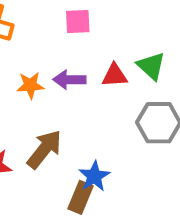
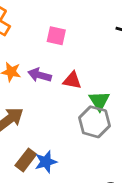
green triangle: (151, 66) -> (99, 101), moved
blue star: (94, 176) -> (46, 162), moved

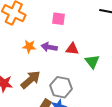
gray hexagon: (94, 122) -> (61, 87), moved

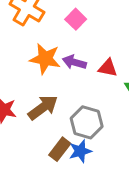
pink square: (58, 19) -> (76, 19), moved, turned 32
orange star: (29, 46) -> (45, 59), size x1.5

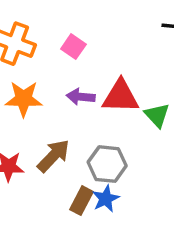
orange star: (45, 59) -> (24, 99), moved
red triangle: (108, 68) -> (121, 96), size x1.6

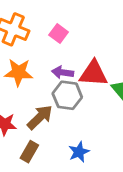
gray hexagon: (107, 164) -> (67, 95), moved
brown rectangle: (81, 201) -> (29, 152), moved

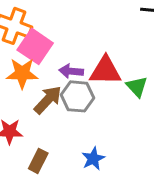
pink square: (59, 33) -> (35, 46), moved, size x1.6
brown arrow: (40, 117) -> (48, 100), moved

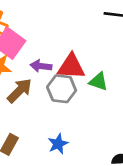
green triangle: (137, 87) -> (98, 82), turned -30
gray hexagon: (77, 96) -> (62, 89), moved

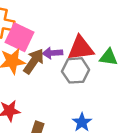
brown arrow: (20, 91) -> (34, 61), moved

